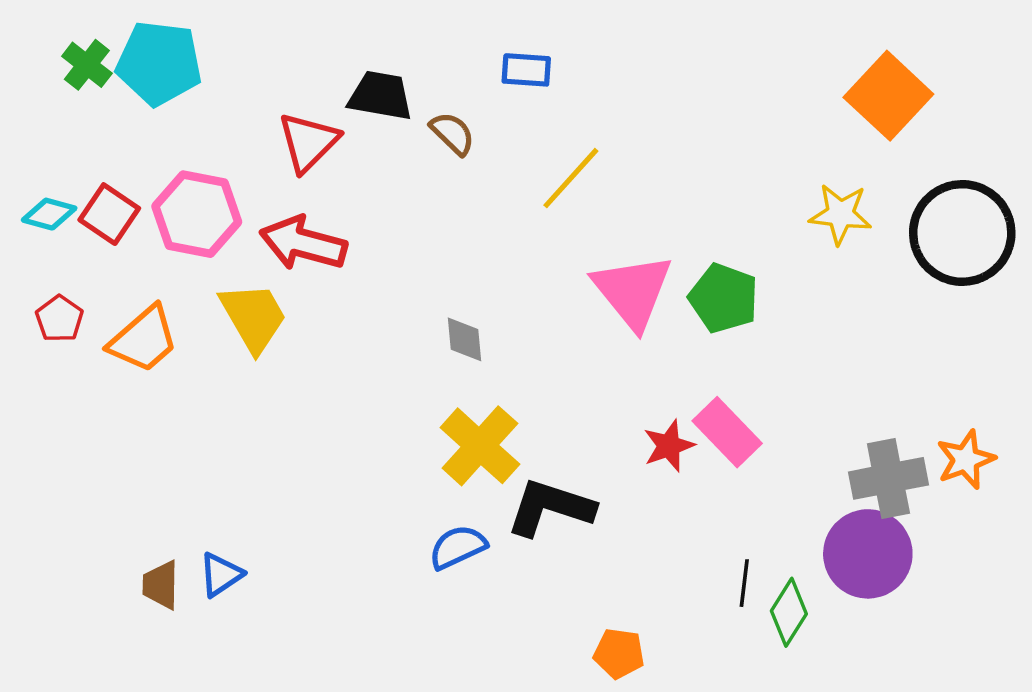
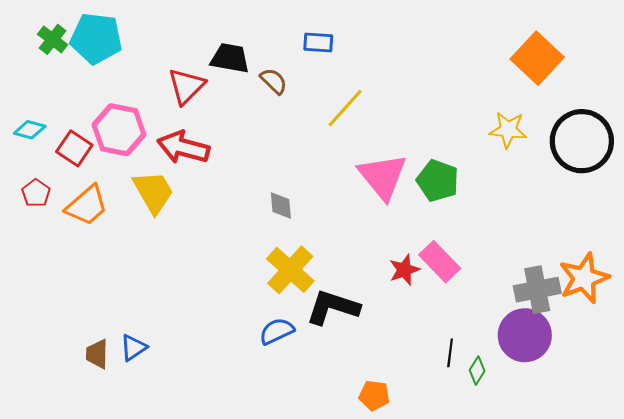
red square: (109, 214) -> (74, 148), moved
orange star: (966, 460) -> (584, 278), size x1.4
green diamond: (789, 612) -> (477, 371), size x0.7

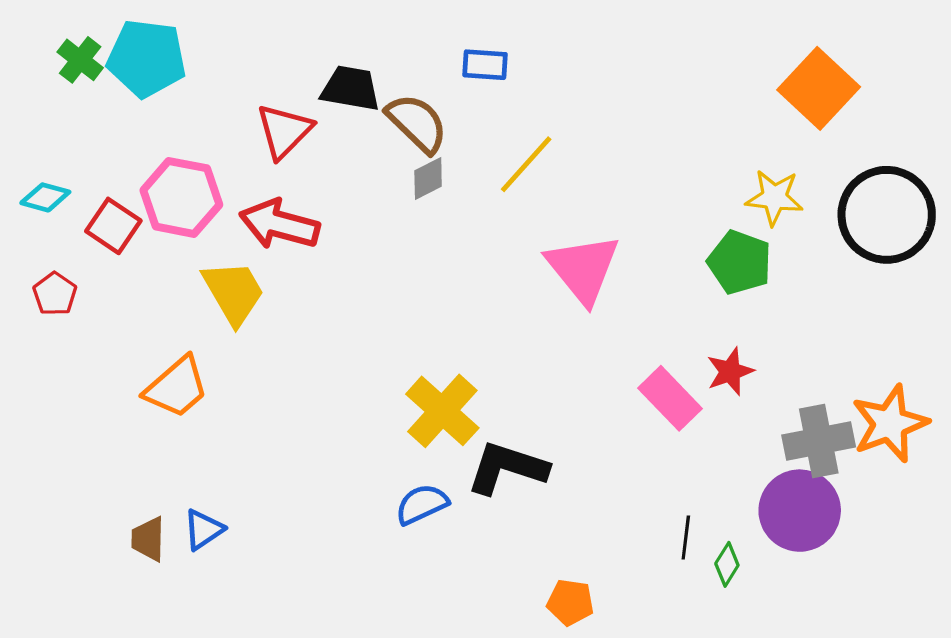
brown semicircle: (274, 81) -> (417, 123), size x1.5
green pentagon: (438, 181) -> (740, 262), moved
orange trapezoid: (87, 206) -> (177, 387), moved
gray diamond: (281, 206) -> (428, 178), moved, turned 68
red star: (404, 270) -> (730, 371), moved

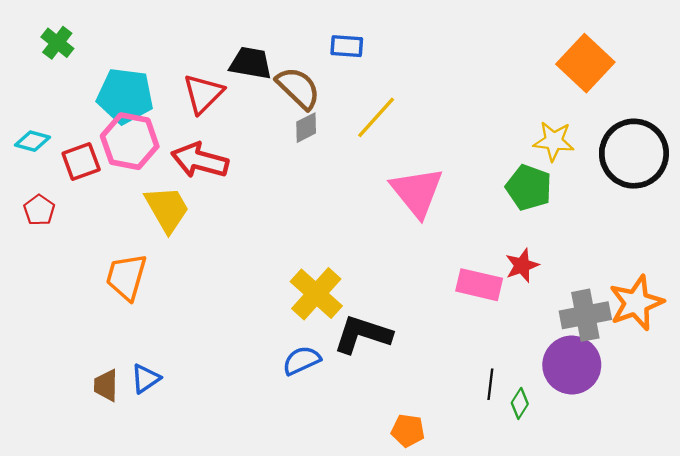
cyan pentagon: (147, 58) -> (125, 96), moved
red square: (113, 226) -> (81, 161), turned 36
orange trapezoid: (177, 387) -> (126, 277), turned 147
pink rectangle: (670, 398) -> (479, 285), turned -33

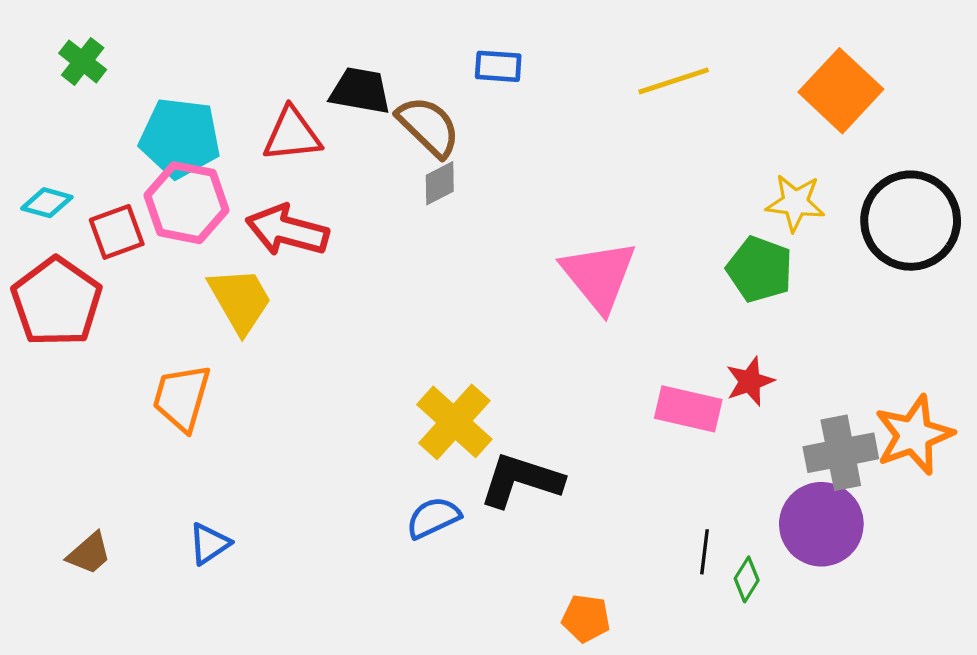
red triangle: (203, 94) -> (292, 135), turned 39
yellow line: (376, 117) -> (674, 81), moved, turned 30
red pentagon: (39, 210) -> (57, 302), size x2.0
brown trapezoid: (106, 385) -> (89, 553), moved, turned -132

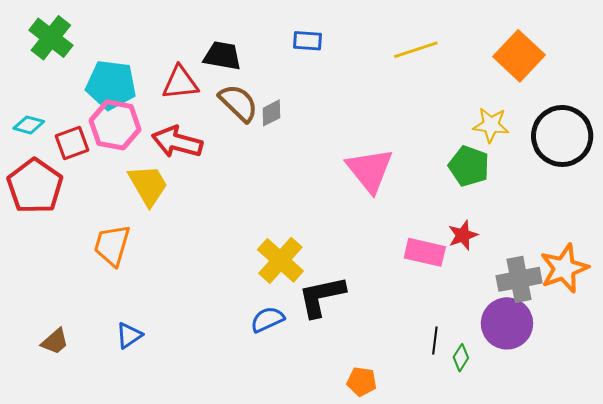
green cross: (83, 61) -> (51, 38), size x1.5
brown semicircle: (428, 126) -> (238, 103), moved
black L-shape: (521, 480) -> (322, 296), turned -30

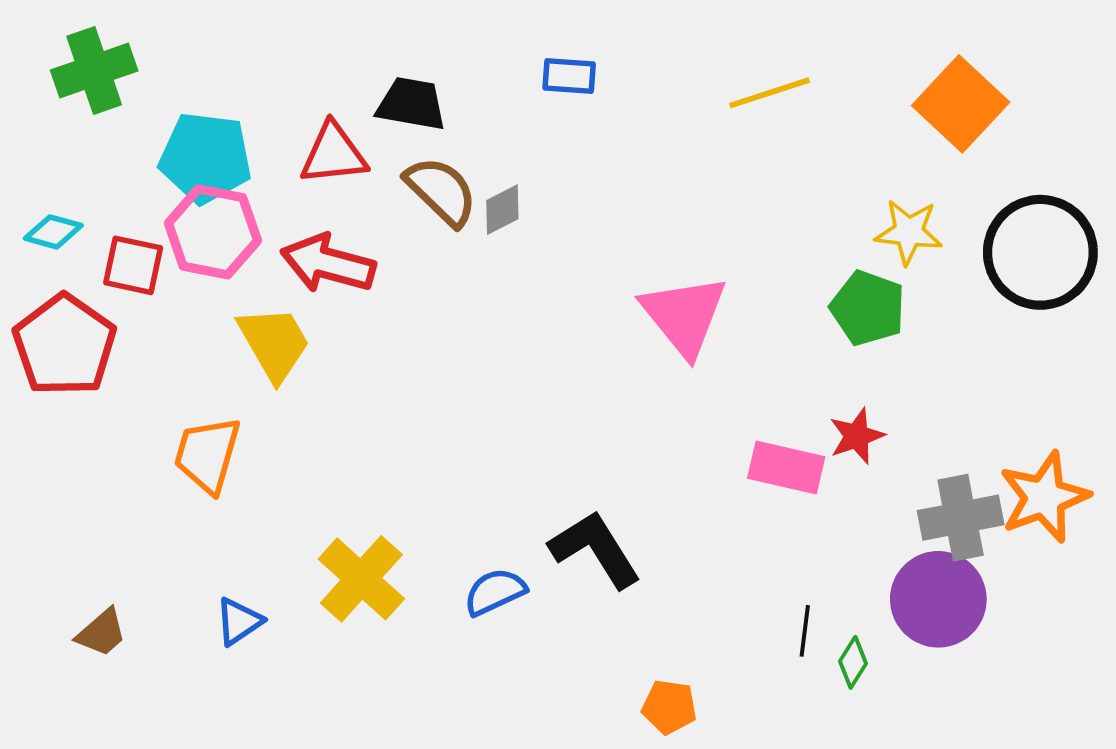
green cross: (51, 38) -> (94, 71), turned 33
red square: (72, 143) -> (133, 265), turned 32
yellow cross: (280, 260) -> (361, 579), moved
black L-shape: (322, 296) -> (595, 549), turned 70

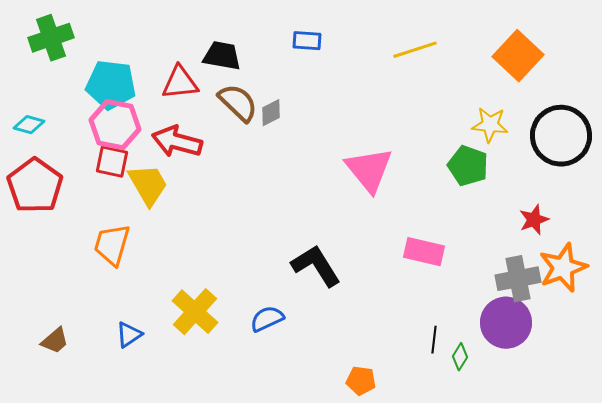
red square: (133, 265) -> (112, 162), moved
red star: (857, 436) -> (534, 220), moved
black L-shape: (595, 549) -> (316, 266), moved

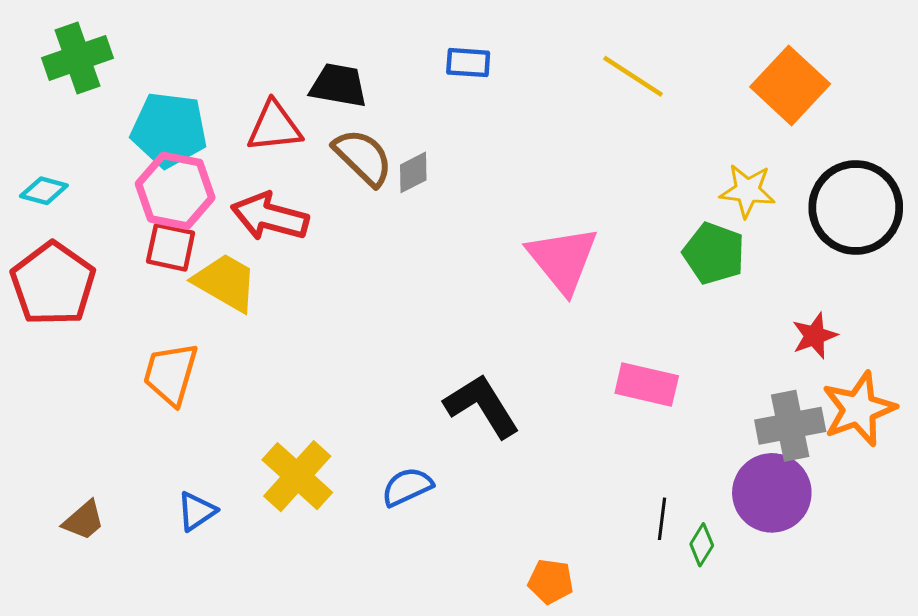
yellow line: (415, 50) -> (633, 76), turned 51
yellow trapezoid: (148, 185) -> (226, 282), turned -30

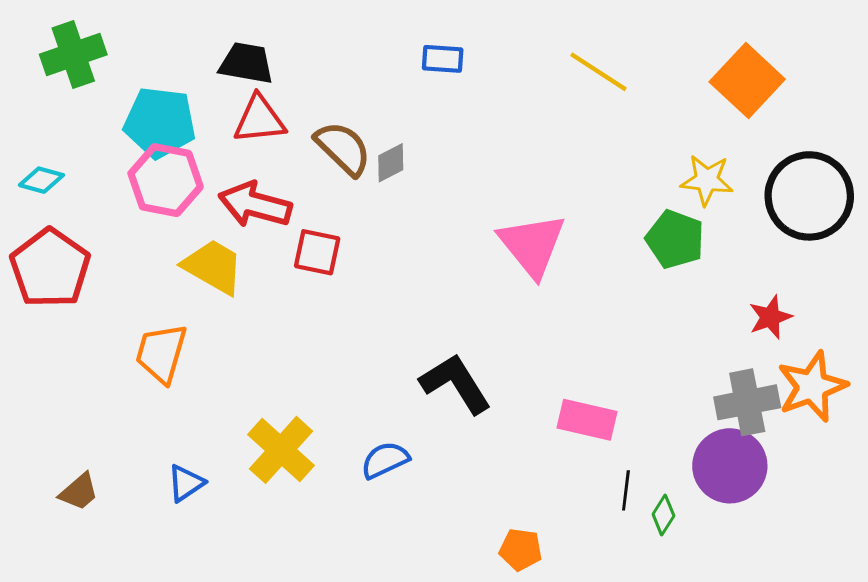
black trapezoid: (338, 85) -> (246, 63), moved
red square: (171, 247) -> (317, 252), moved
pink rectangle: (647, 385) -> (587, 420), moved

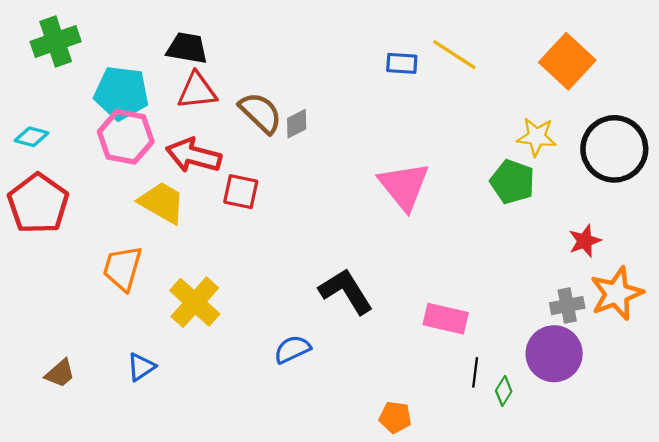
blue rectangle: (443, 59) -> (402, 63), moved
gray cross: (747, 402) -> (567, 306), size x0.7
yellow cross: (281, 450) -> (195, 302), moved

